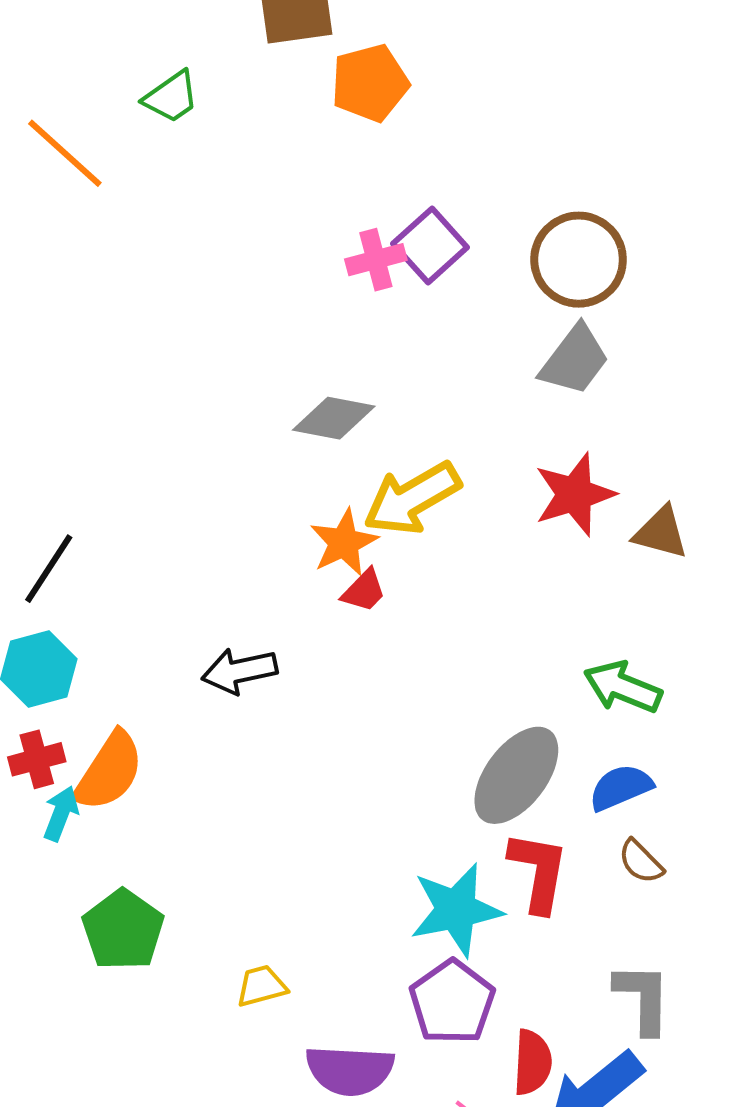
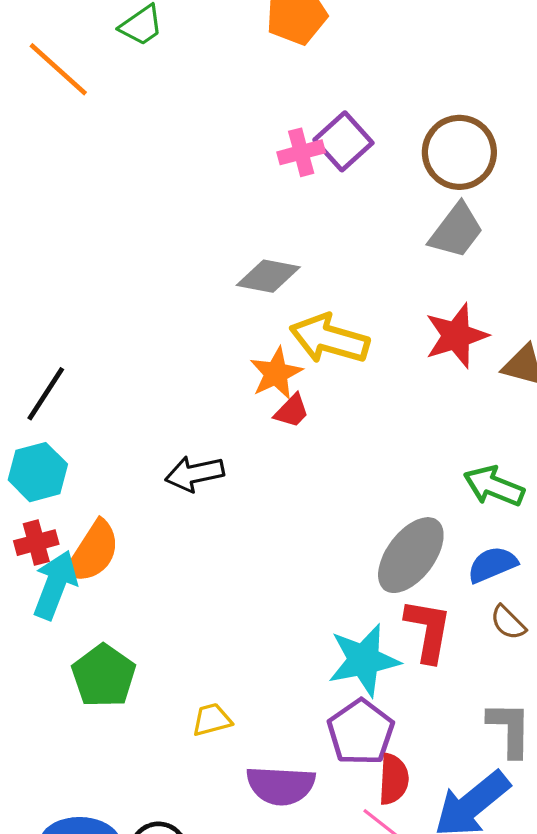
yellow arrow: (412, 498) -> (329, 339), turned 46
cyan arrow: (61, 813) -> (55, 585), size x1.6
red semicircle: (532, 1062) -> (394, 779), moved

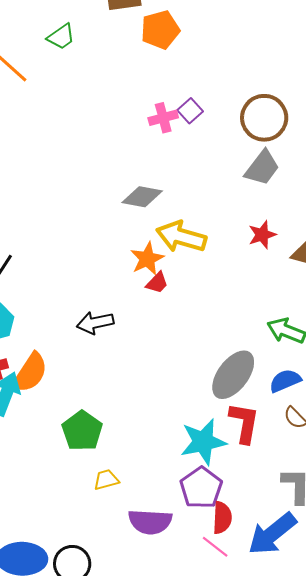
purple square: (343, 141) -> (190, 111), size x0.7
red star: (456, 336) -> (262, 235), size x0.7
green pentagon: (104, 676) -> (82, 431), moved

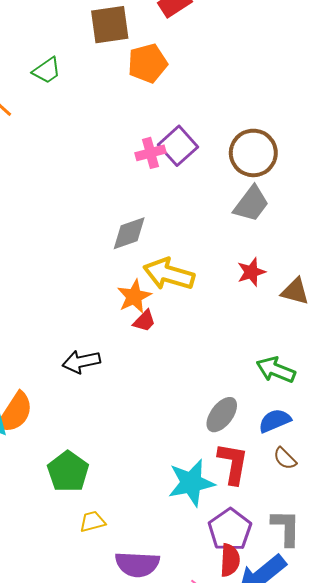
purple square: (190, 111) -> (178, 146), size x1.5
gray diamond: (142, 197) -> (129, 233), turned -30
gray ellipse: (233, 375) -> (222, 415), size x0.7
purple pentagon: (201, 488) -> (230, 530), moved
red semicircle: (222, 518) -> (230, 560), moved

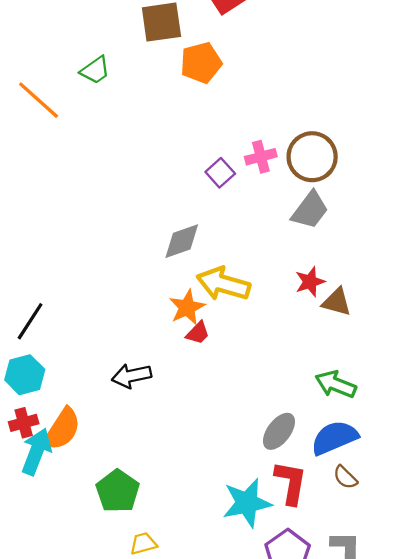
purple square: (178, 146) -> (220, 173), moved, size x0.7
pink cross: (150, 153) -> (261, 157), moved
brown triangle: (295, 291) -> (337, 302), moved
blue semicircle: (275, 421) -> (335, 438), size x1.4

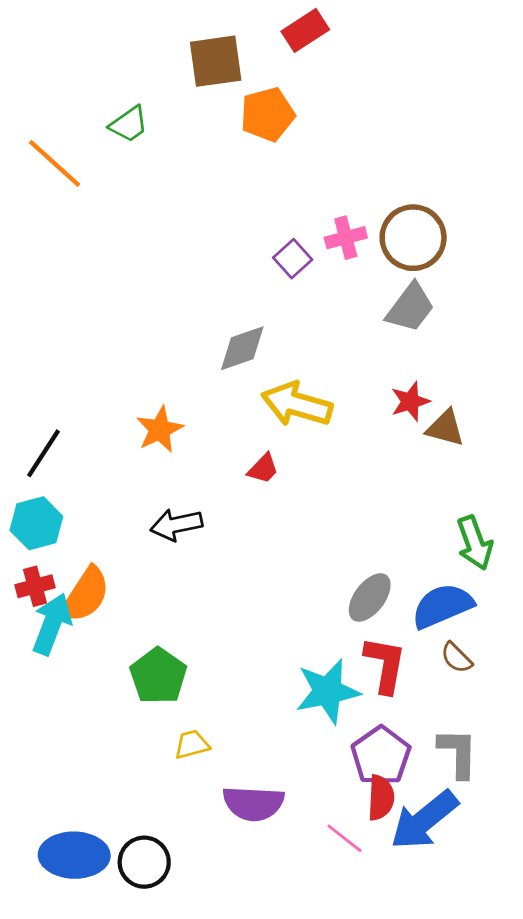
orange star: (187, 307) -> (160, 429), moved
green arrow: (336, 384) -> (475, 543), moved, turned -132

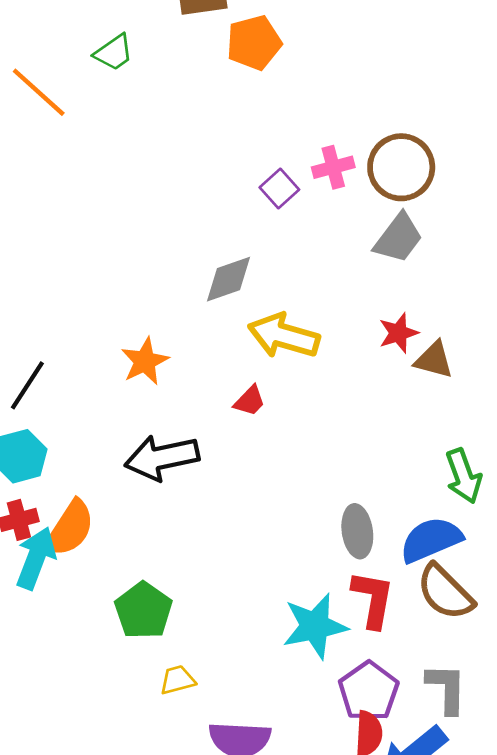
black arrow: (176, 525) -> (162, 458), size x1.4
gray ellipse: (370, 597) -> (357, 531), turned -45
brown semicircle: (456, 658) -> (445, 592), size x1.8

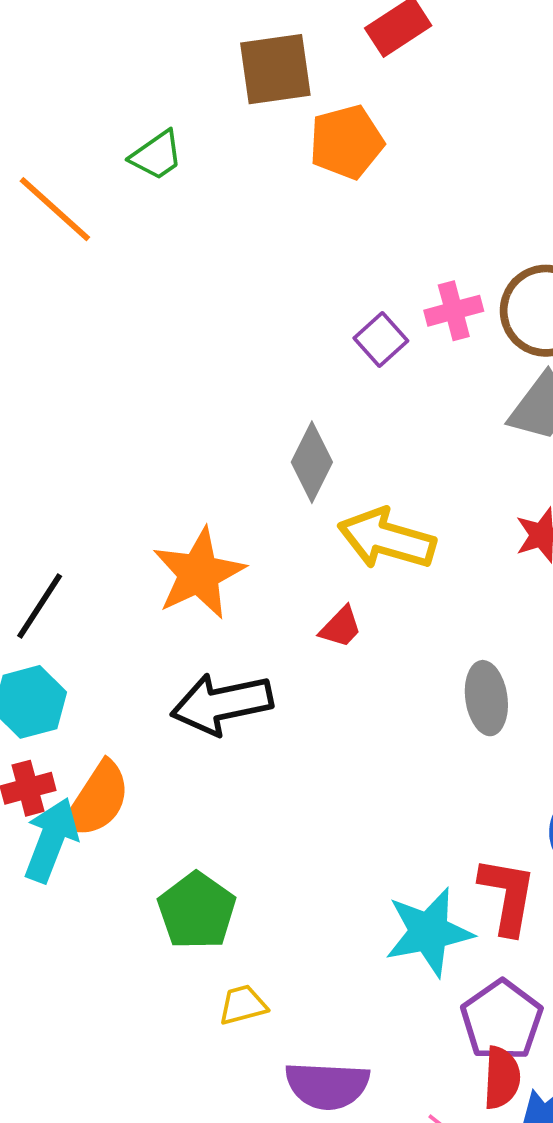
gray diamond: (228, 279) -> (312, 462), turned -44
orange star: (145, 361) -> (199, 573), size x1.4
gray ellipse: (357, 531) -> (486, 698), moved

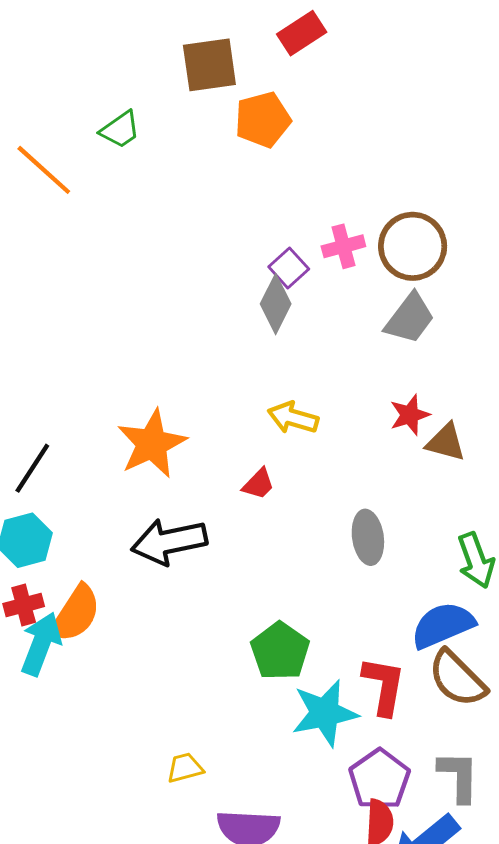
gray diamond: (312, 462) -> (276, 304), moved
yellow arrow: (387, 539) -> (293, 418), size x0.7
green pentagon: (197, 911) -> (280, 651), moved

